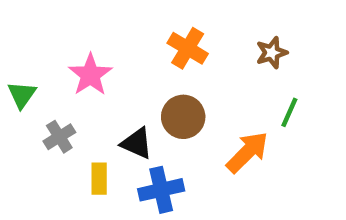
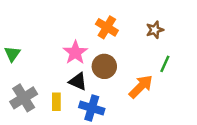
pink star: (90, 75) -> (75, 53), moved
gray cross: (59, 137) -> (24, 98), moved, size x1.5
blue cross: (161, 190) -> (92, 108), turned 30

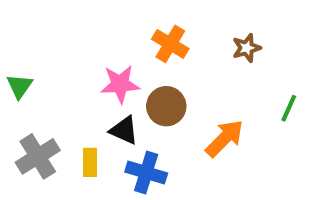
pink star: (75, 53) -> (120, 84), turned 30
green line: (165, 64) -> (289, 108), moved

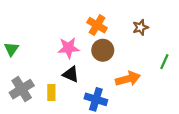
brown circle: (166, 106) -> (103, 50), moved
orange arrow: (225, 138) -> (128, 79), turned 30
blue cross: (146, 172) -> (96, 99), moved

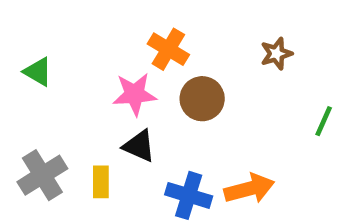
orange cross: (97, 25) -> (168, 49), moved
green triangle: (11, 49) -> (38, 72), moved, turned -35
orange arrow: (128, 79) -> (249, 189), moved

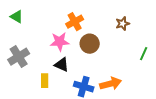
orange cross: (168, 49) -> (75, 22), turned 30
green triangle: (38, 72) -> (17, 17), moved
gray cross: (42, 175) -> (19, 57), moved

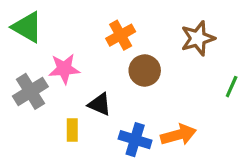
green triangle: (17, 17) -> (27, 27), size x1.5
brown star: (123, 24) -> (198, 38), size x1.5
pink star: (60, 42) -> (64, 69), moved

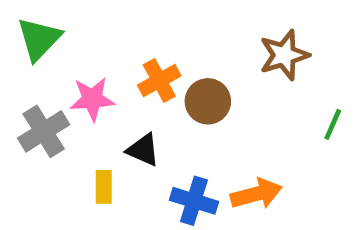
green triangle: (27, 27) -> (39, 39), turned 44
orange cross: (121, 35) -> (159, 80), moved

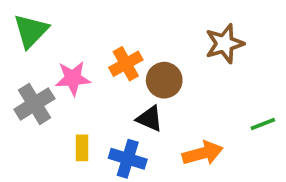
green line: (333, 124) -> (263, 124), moved, turned 45
black triangle: (143, 150) -> (150, 119), moved
blue cross: (194, 201) -> (128, 159), moved

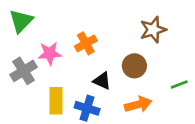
brown circle: (164, 80) -> (134, 66), moved
yellow rectangle: (82, 148) -> (56, 101), size x1.5

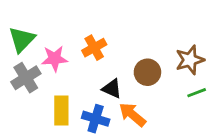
green triangle: (21, 21) -> (22, 39), moved
brown star: (153, 30) -> (190, 60), moved
orange arrow: (138, 104) -> (132, 115), moved, turned -125

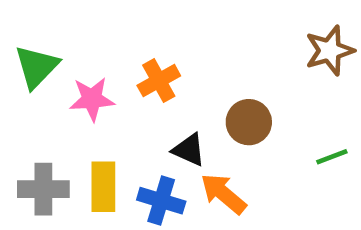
brown star: (190, 60) -> (330, 51), moved
gray cross: (26, 78) -> (43, 189), moved, turned 32

